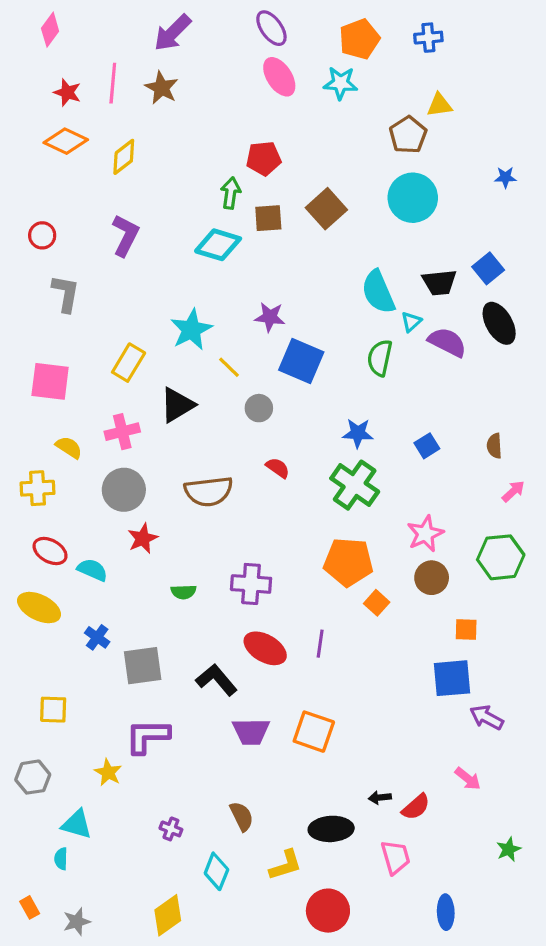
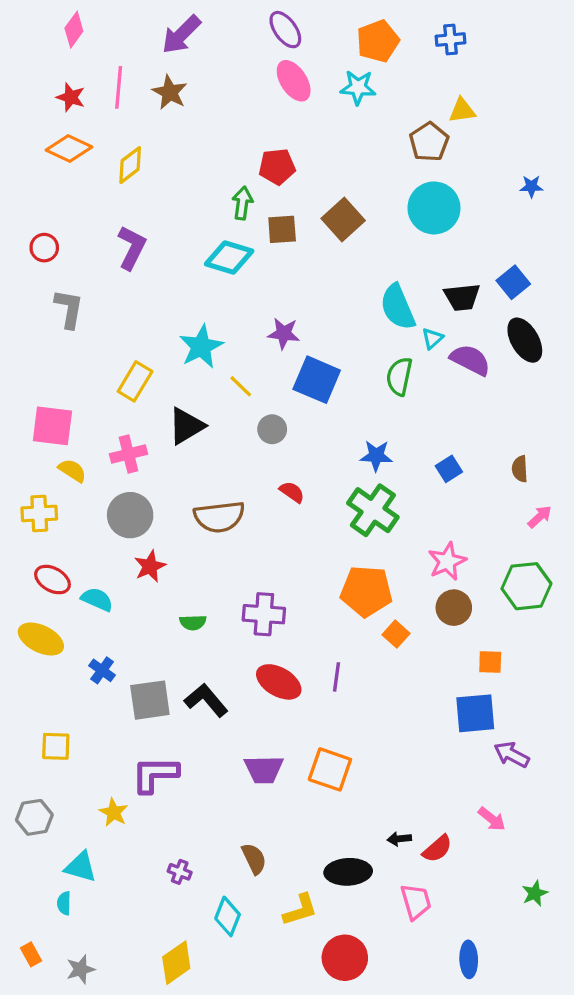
pink diamond: (50, 30) -> (74, 30), moved
pink square: (50, 381) -> (52, 426), moved
black L-shape: (216, 680) -> (206, 700), moved

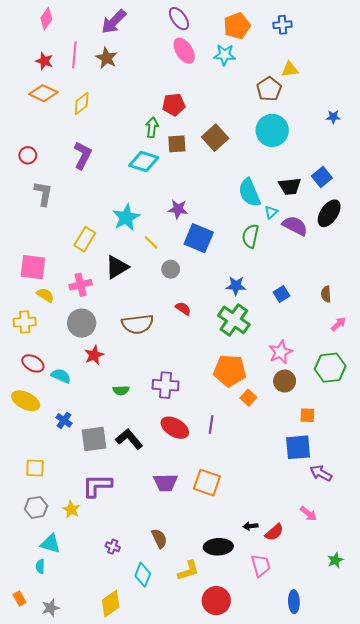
black ellipse: (525, 340) -> (329, 213), turned 64
gray hexagon: (34, 817) -> (36, 507), moved

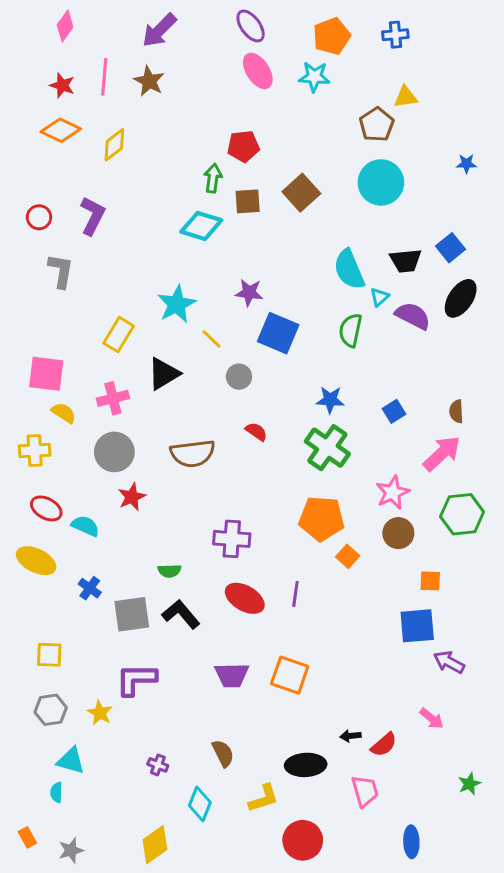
purple L-shape: (83, 155) -> (93, 216), moved
pink arrow: (338, 324) -> (442, 453), moved, size x1.8
green semicircle: (121, 390) -> (169, 571), moved

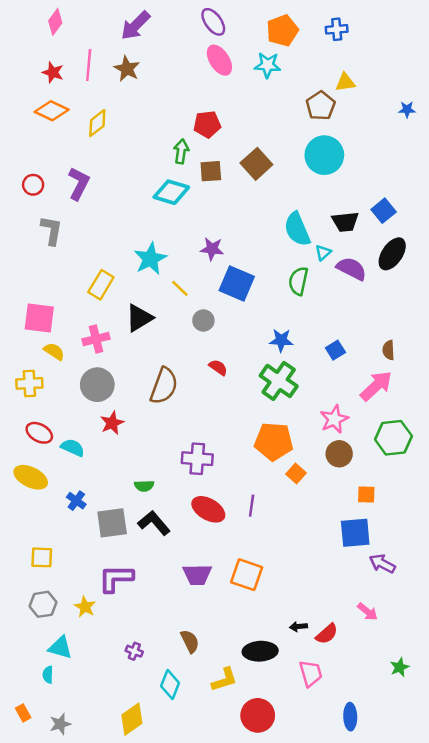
blue star: (466, 164) -> (407, 109), moved
brown semicircle: (193, 453) -> (164, 386), turned -63

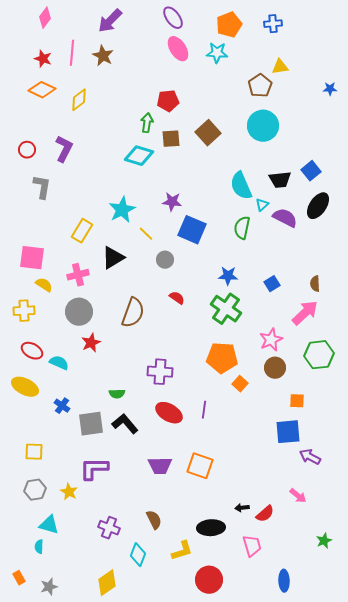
purple cross: (134, 651) -> (109, 528), size x1.5

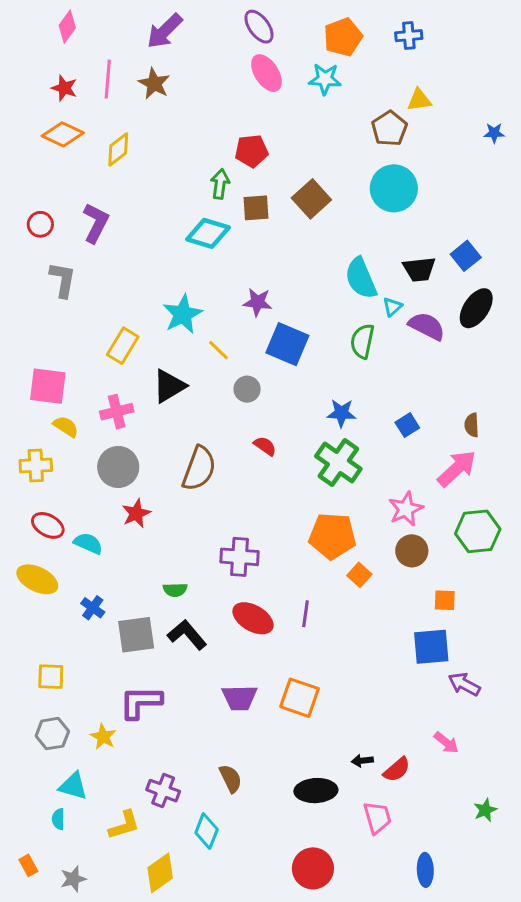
yellow L-shape: (182, 551) -> (124, 825), moved

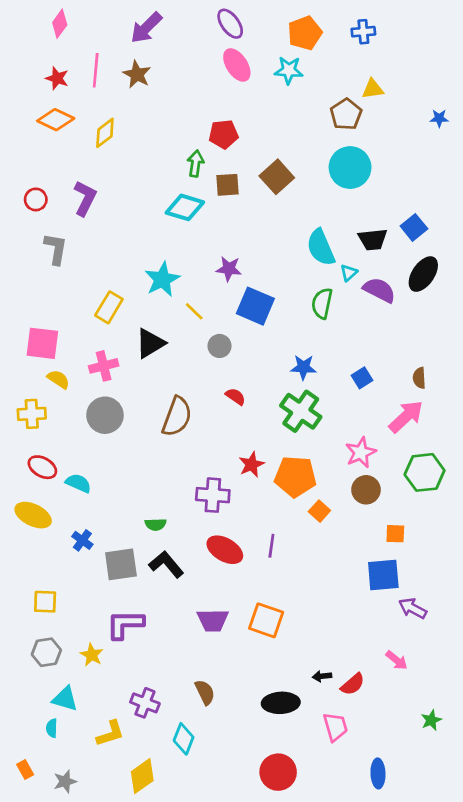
red star: (136, 513) -> (251, 464), moved

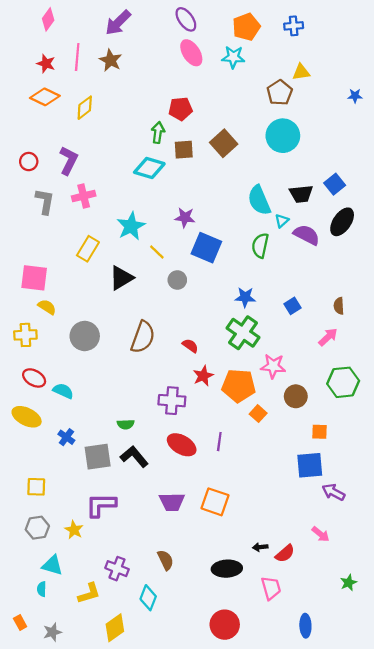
pink cross: (104, 366) -> (84, 196), moved
red semicircle: (235, 397) -> (190, 346), moved
pink arrow: (406, 417) -> (328, 337), size x0.7
pink star: (361, 452) -> (273, 366), moved, turned 30

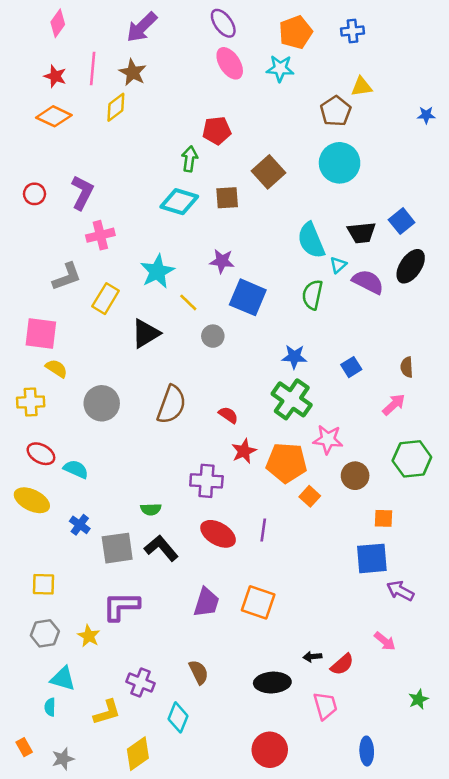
yellow diamond: (85, 108) -> (116, 107), moved
brown square: (184, 150) -> (227, 198), moved
gray L-shape: (45, 201) -> (67, 277), moved, turned 60
purple trapezoid: (172, 502) -> (206, 602), turned -72

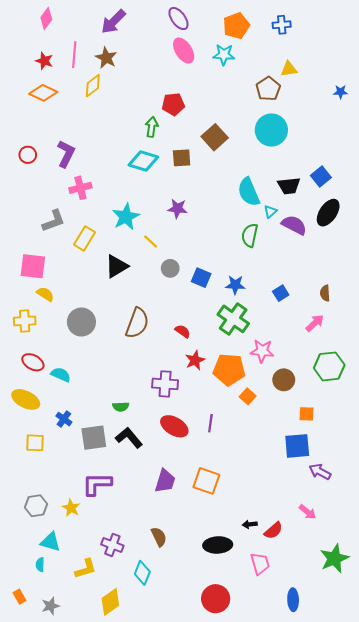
blue square: (248, 297) -> (201, 278), moved, size x0.7
yellow square: (44, 584) -> (35, 443), moved
green star: (418, 699) -> (334, 558), size x1.8

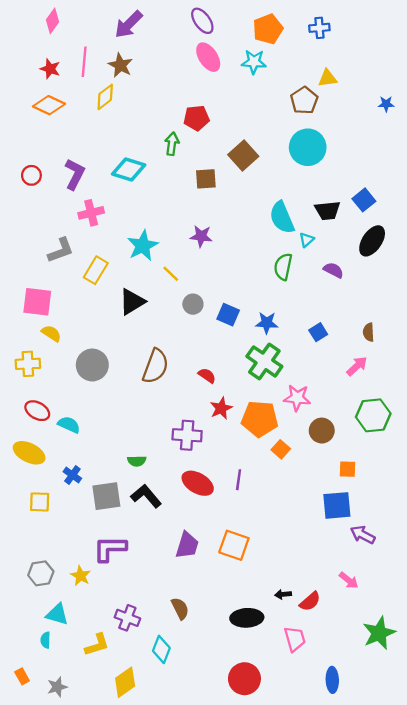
cyan diamond: (143, 161) -> (129, 170), moved
purple semicircle: (294, 225) -> (333, 270), moved, size x0.7

